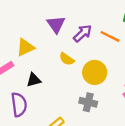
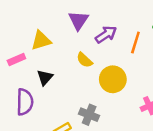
orange line: (110, 36) -> (135, 42), turned 72
black triangle: (34, 80) -> (45, 77), turned -42
gray cross: (88, 102) -> (89, 115), moved

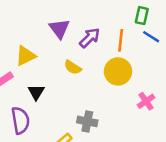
yellow circle: (113, 79) -> (118, 71), moved

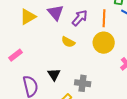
yellow triangle: (25, 56) -> (28, 17), moved
black triangle: (36, 92) -> (54, 74), moved

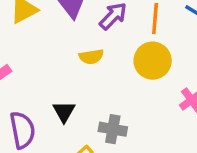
yellow semicircle: (68, 42) -> (91, 57), turned -40

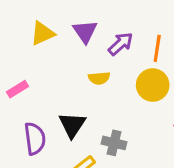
black triangle: (64, 112) -> (72, 125), size x1.4

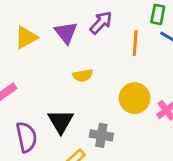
purple arrow: (121, 44) -> (101, 23), moved
yellow circle: (153, 85) -> (135, 98), moved

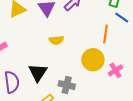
orange line: (135, 43) -> (106, 34), moved

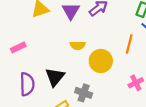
yellow circle: (93, 60) -> (101, 61), moved

